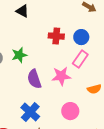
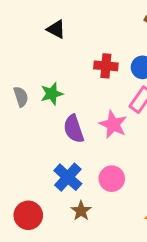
pink star: (61, 76) -> (113, 124), turned 30
pink circle: (70, 111) -> (112, 179), moved

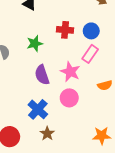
green star: (52, 94) -> (35, 43), moved
pink circle: (112, 179) -> (69, 98), moved

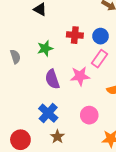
pink star: (70, 72) -> (80, 76), turned -30
pink circle: (69, 98) -> (89, 115), moved

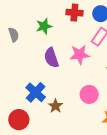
blue cross: (48, 113) -> (36, 92), moved
brown star: (57, 137) -> (56, 106), moved

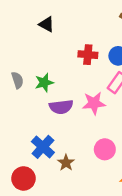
green star: (44, 26) -> (44, 83), moved
purple semicircle: (51, 58) -> (61, 107), turned -78

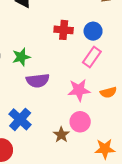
pink star: (94, 103) -> (79, 90), moved
brown star: (66, 163) -> (61, 135), moved

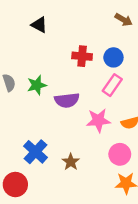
purple semicircle: (38, 81) -> (67, 100), moved
pink circle: (80, 122) -> (120, 154), moved
brown star: (61, 135) -> (71, 162), moved

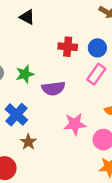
pink star: (98, 120) -> (75, 124), moved
blue cross: (35, 152) -> (16, 115), moved
brown star: (71, 162) -> (28, 142), moved

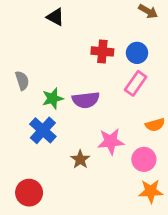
green star: (25, 74) -> (53, 99), moved
brown star: (28, 142) -> (80, 159), moved

